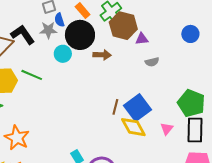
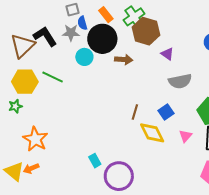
purple triangle: (142, 39) -> (167, 54), moved, turned 40
gray semicircle: (152, 62) -> (180, 81), moved, size x1.6
blue square: (137, 108) -> (166, 112), moved, size x0.6

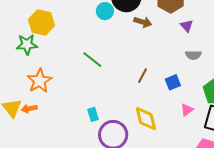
green line: (53, 77) -> (92, 60), moved
gray semicircle: (180, 81) -> (193, 55), size x0.7
green star: (15, 106) -> (27, 45), size x1.5
yellow diamond: (152, 133) -> (146, 119), moved

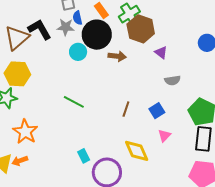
pink triangle: (187, 110) -> (164, 136), moved

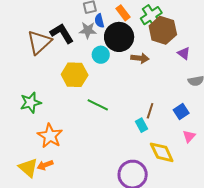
yellow hexagon: (17, 74) -> (75, 75), moved
cyan rectangle: (84, 156) -> (142, 125), moved

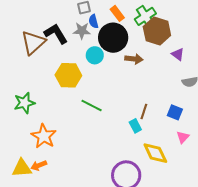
blue square: (181, 112) -> (175, 112), turned -35
yellow triangle: (28, 168) -> (22, 168), turned -45

